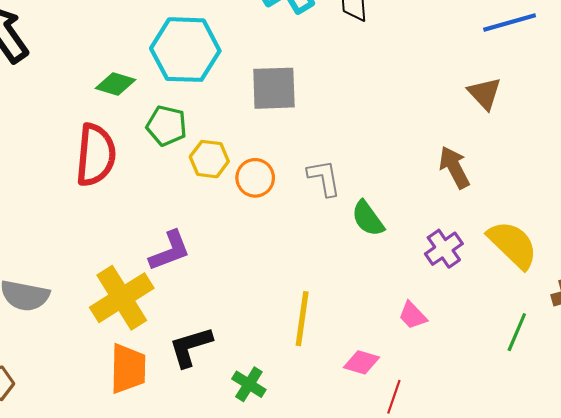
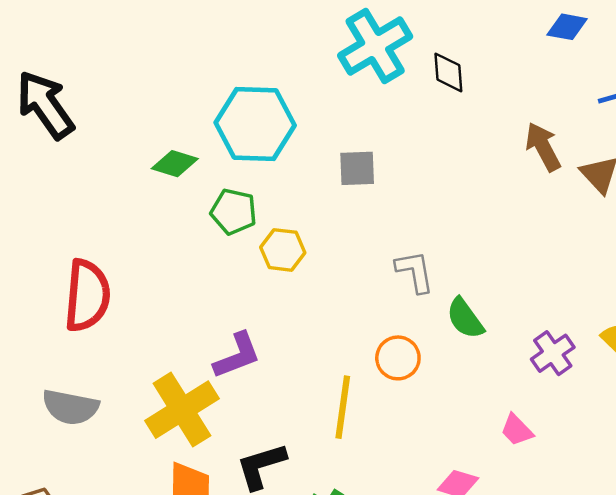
gray square: (274, 88) -> (357, 168), size x0.7
red semicircle: (96, 155) -> (87, 296), moved
brown arrow: (454, 167) -> (543, 147), moved
orange circle: (255, 178) -> (398, 358), moved
yellow line: (302, 319) -> (343, 407), moved

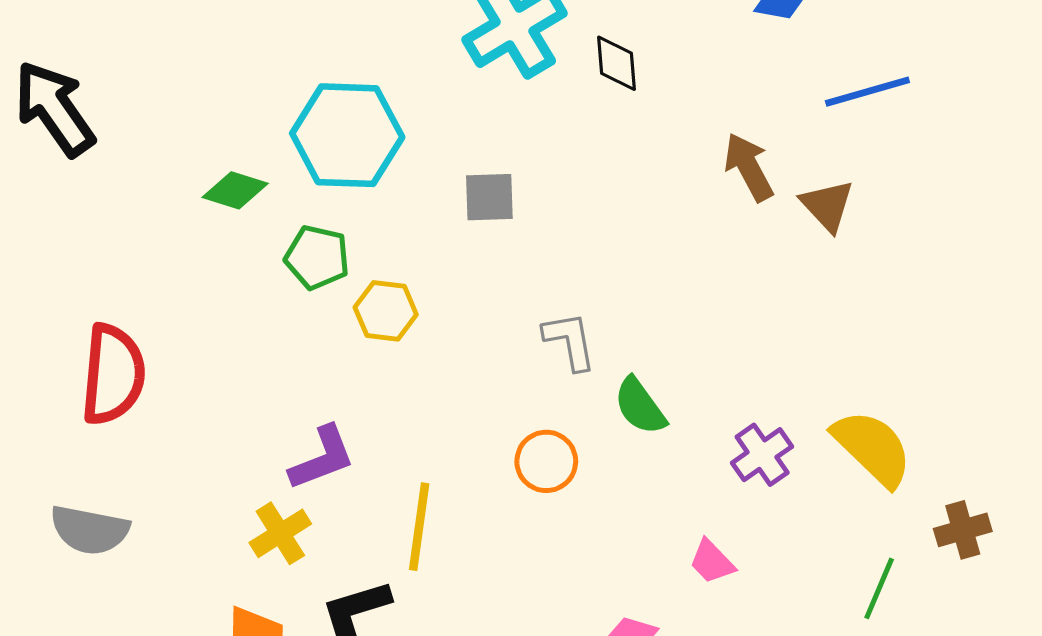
yellow line: (343, 407) -> (419, 527), moved
yellow cross: (182, 410) -> (280, 533), moved, size x0.6

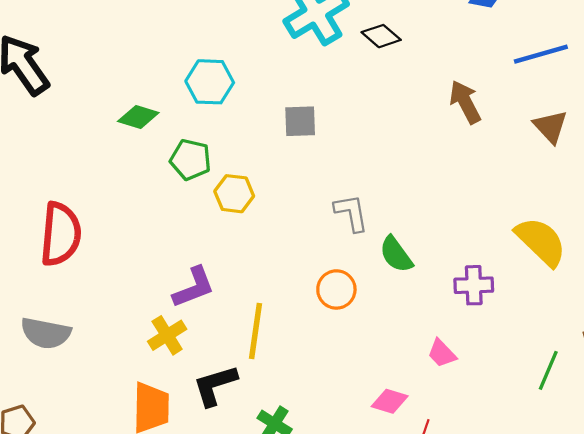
black diamond: (617, 63) -> (381, 36), turned -45
cyan hexagon: (347, 135) -> (210, 82), size x0.7
brown triangle: (827, 205) -> (550, 127), moved
yellow semicircle: (872, 448) -> (541, 242), moved
purple cross: (762, 455) -> (474, 285), turned 33

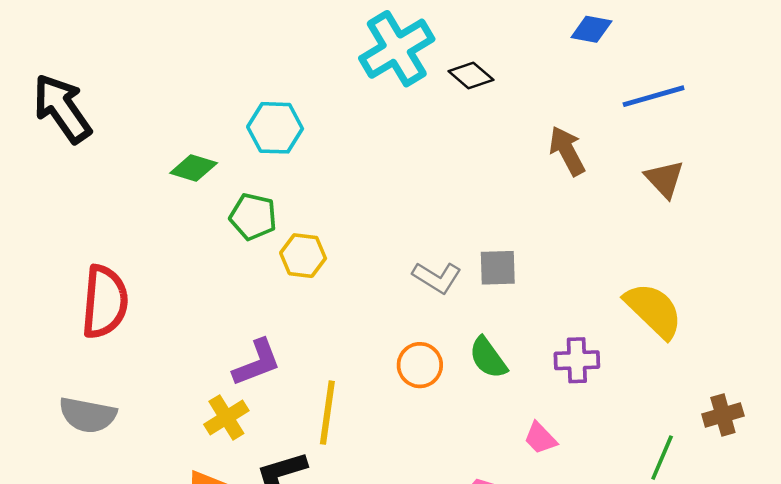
gray square: (300, 121) -> (498, 268), moved
gray L-shape: (351, 213) -> (437, 277), turned 132
green semicircle: (396, 254) -> (488, 358), moved

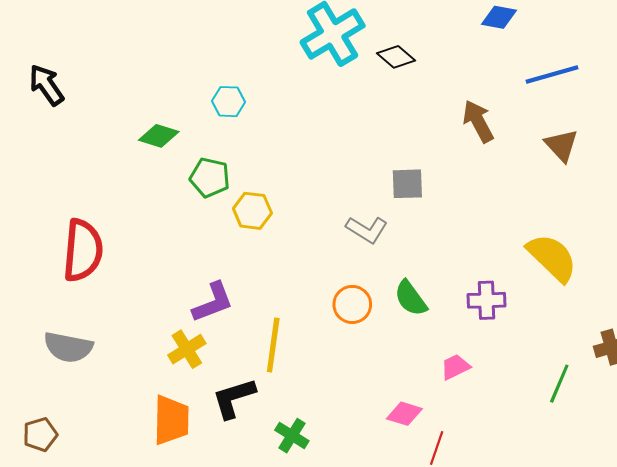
black arrow: (62, 108) -> (46, 85), size x0.7
cyan hexagon: (275, 128) -> (228, 102), size x0.7
gray square: (498, 268) -> (407, 184), moved
pink trapezoid: (540, 438) -> (455, 367), turned 108

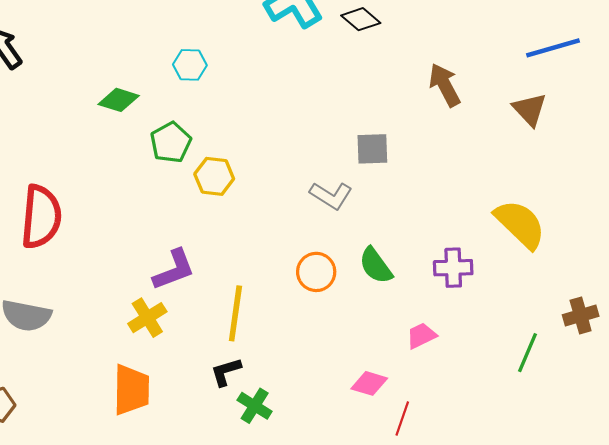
blue line: (552, 75) -> (553, 48), moved
green pentagon: (210, 178) -> (171, 142), turned 30
black L-shape: (234, 398) -> (226, 372), moved, size x0.7

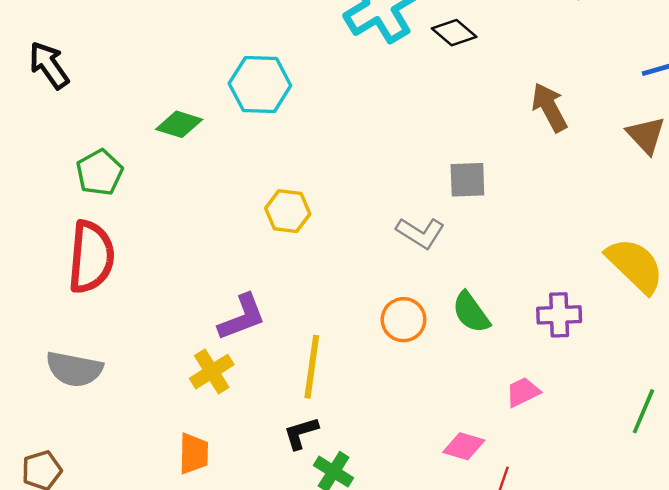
cyan hexagon: (190, 65) -> (260, 84), size x1.6
green pentagon: (171, 142) -> (100, 173), moved
orange trapezoid: (131, 390) -> (194, 454), size x0.7

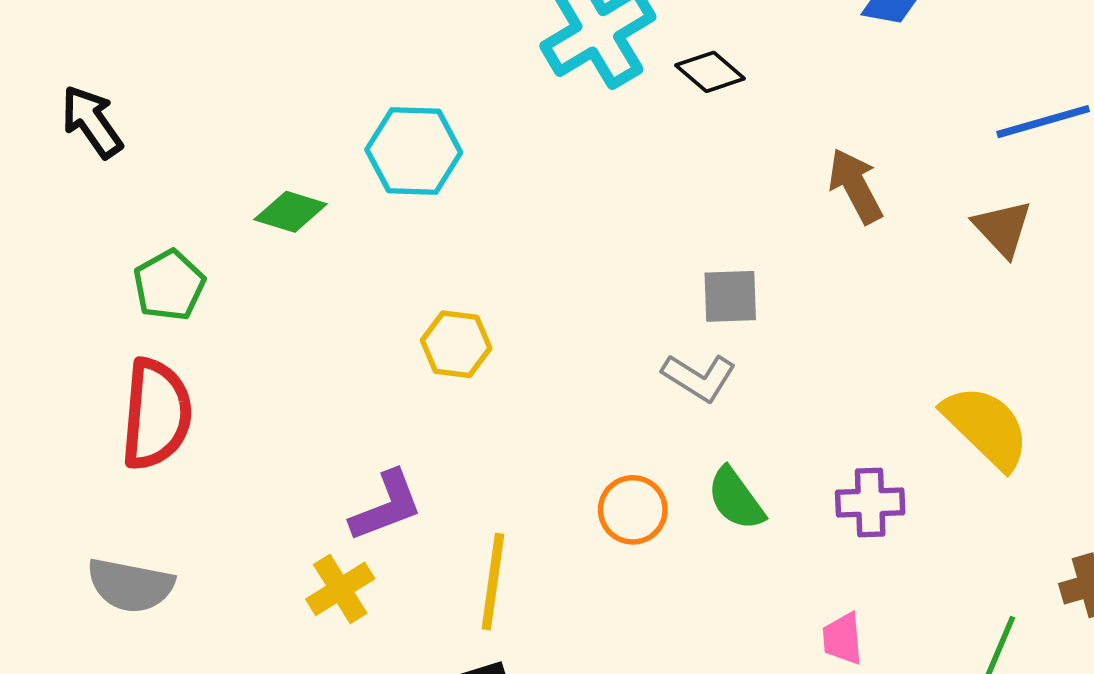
gray L-shape: (420, 233) -> (699, 377), moved
pink trapezoid: (523, 392) -> (843, 639), moved, turned -69

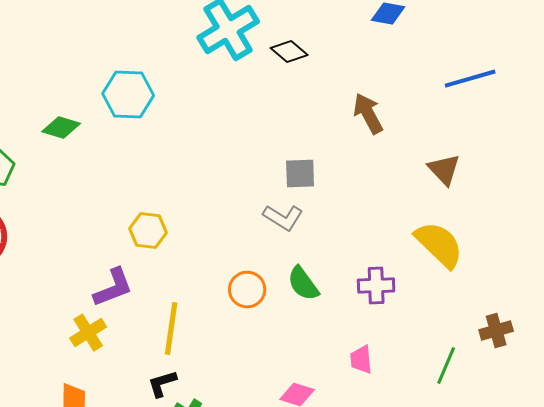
brown triangle: (1003, 228) -> (444, 170), moved
yellow hexagon: (456, 344) -> (148, 231), moved

